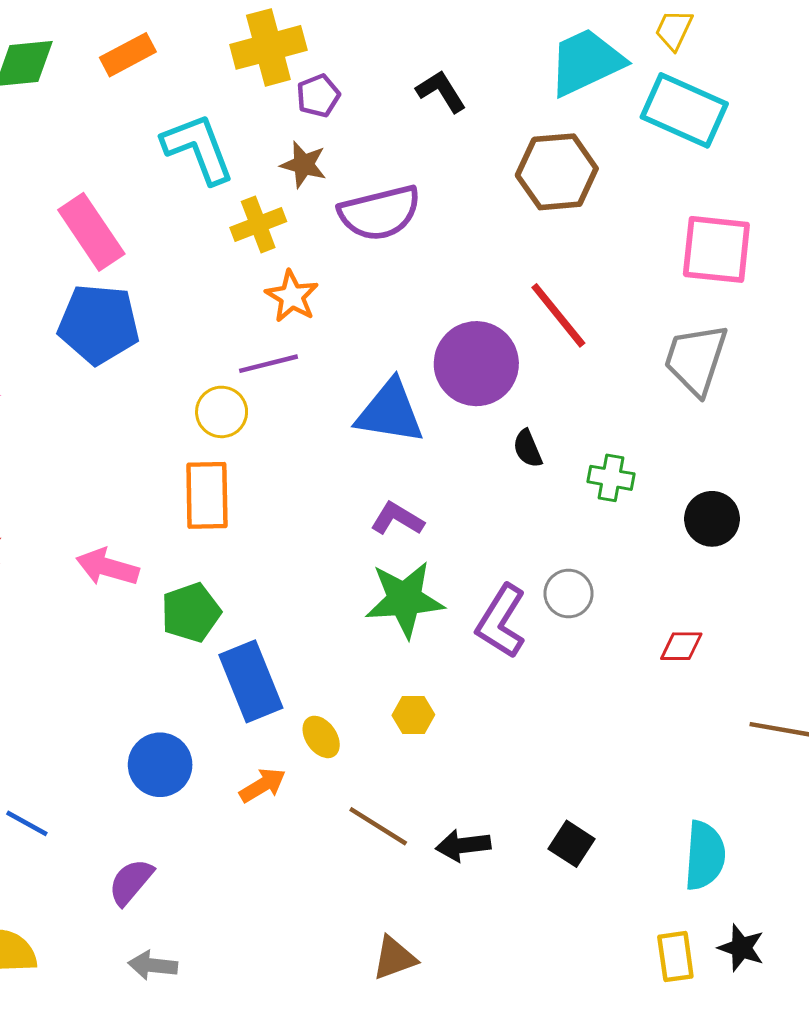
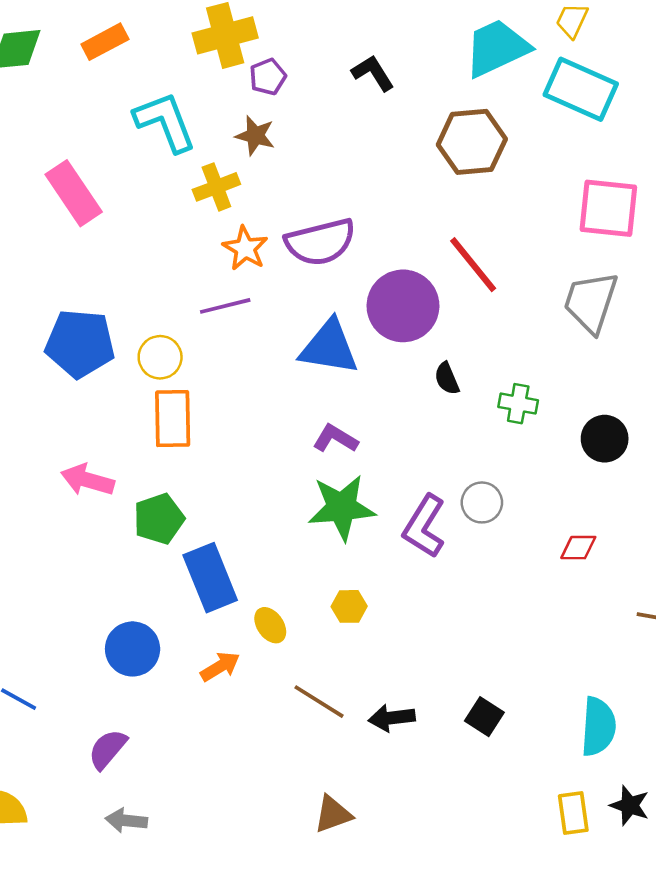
purple semicircle: (380, 213) -> (320, 242), moved
blue pentagon: (99, 324) -> (80, 343), moved
yellow circle: (222, 412) -> (160, 357), moved

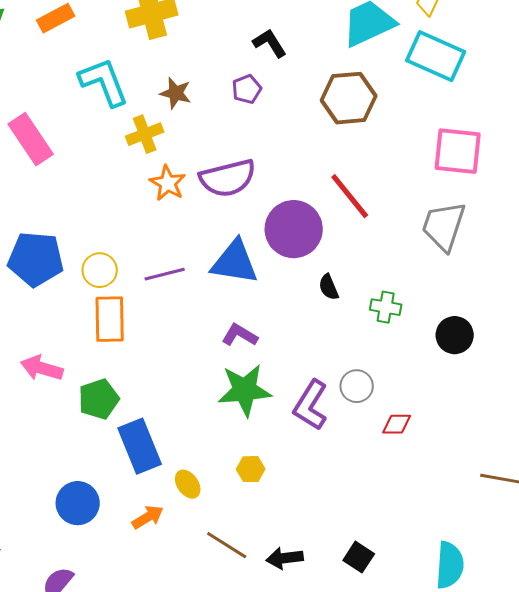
purple pentagon: (268, 77) -> (247, 89), moved
purple line: (225, 306) -> (165, 274), moved
red diamond: (578, 548) -> (397, 424), moved

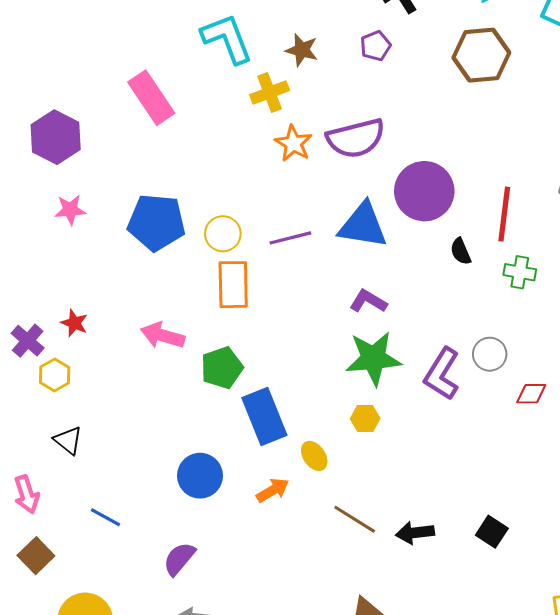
red line: (350, 196) -> (504, 214), moved, turned 46
yellow hexagon: (251, 469) -> (365, 419), moved

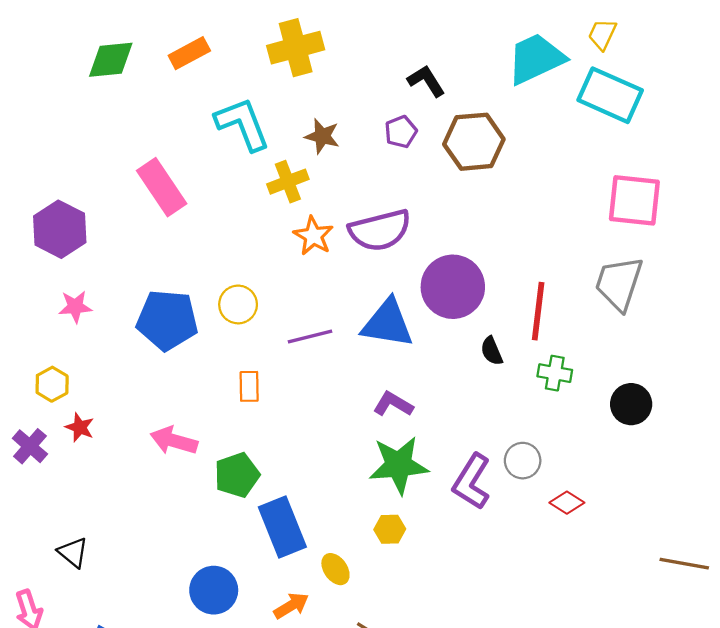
brown hexagon: (481, 55) -> (474, 142), moved
yellow circle: (223, 234) -> (238, 304), moved
orange rectangle: (233, 285) -> (249, 386), size x0.6
yellow hexagon: (55, 375) -> (52, 384), moved
red diamond: (531, 394) -> (567, 503), turned 32

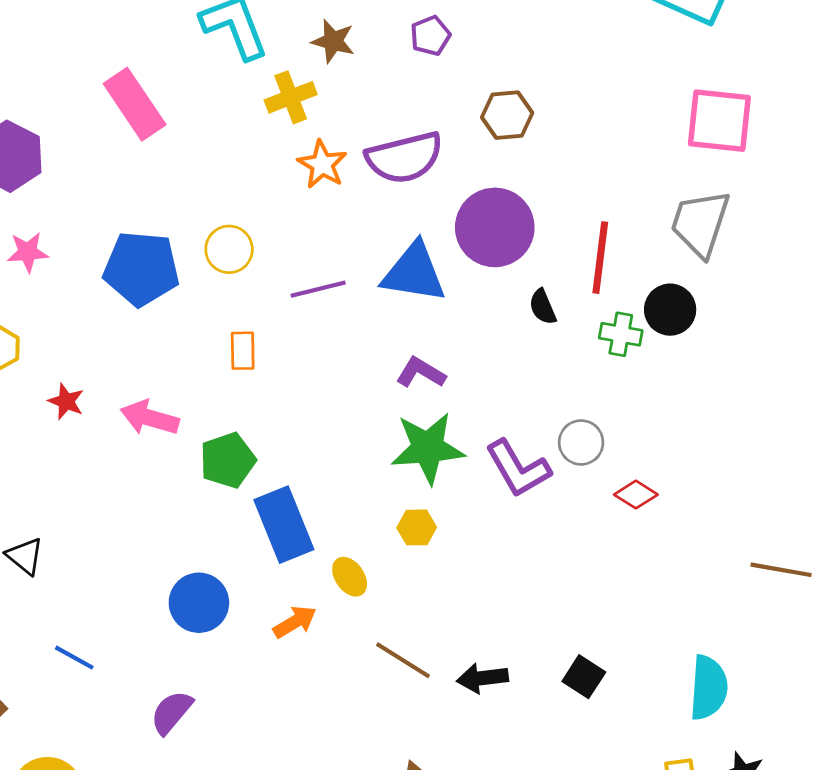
brown hexagon: (474, 142) -> (507, 115), moved, size x0.7
black circle: (631, 404) -> (670, 310), moved
red star: (80, 427) -> (66, 401), moved
purple L-shape: (472, 482) -> (518, 468), turned -62

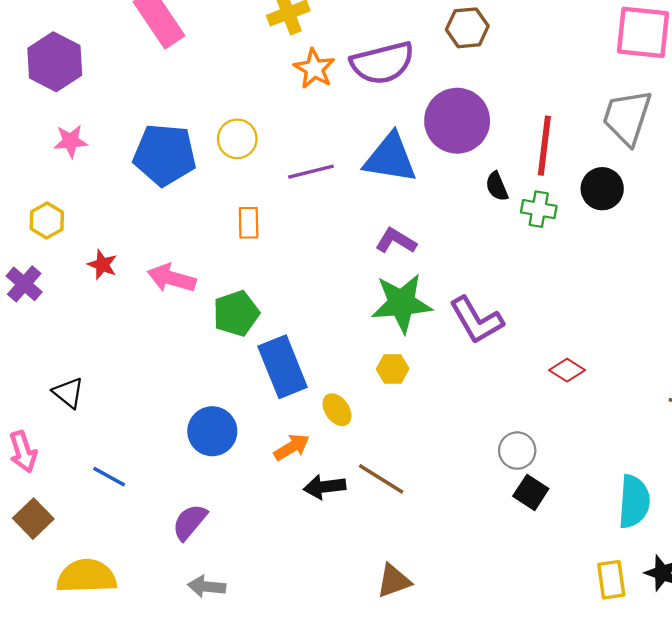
green cross: (621, 334) -> (539, 209), moved
gray circle: (581, 442) -> (517, 451), moved
red diamond: (636, 495) -> (567, 370), moved
black arrow: (482, 678) -> (325, 487), moved

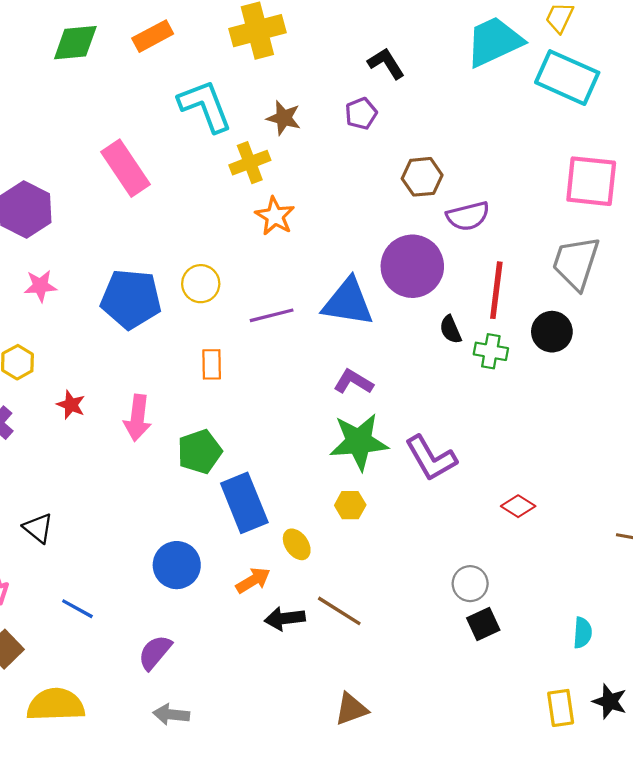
purple semicircle: (382, 63) -> (468, 216), moved, size x0.7
pink arrow: (171, 278) -> (137, 418), turned -99
black square: (531, 492) -> (483, 624), turned 32
cyan semicircle: (634, 502) -> (582, 633), size x0.6

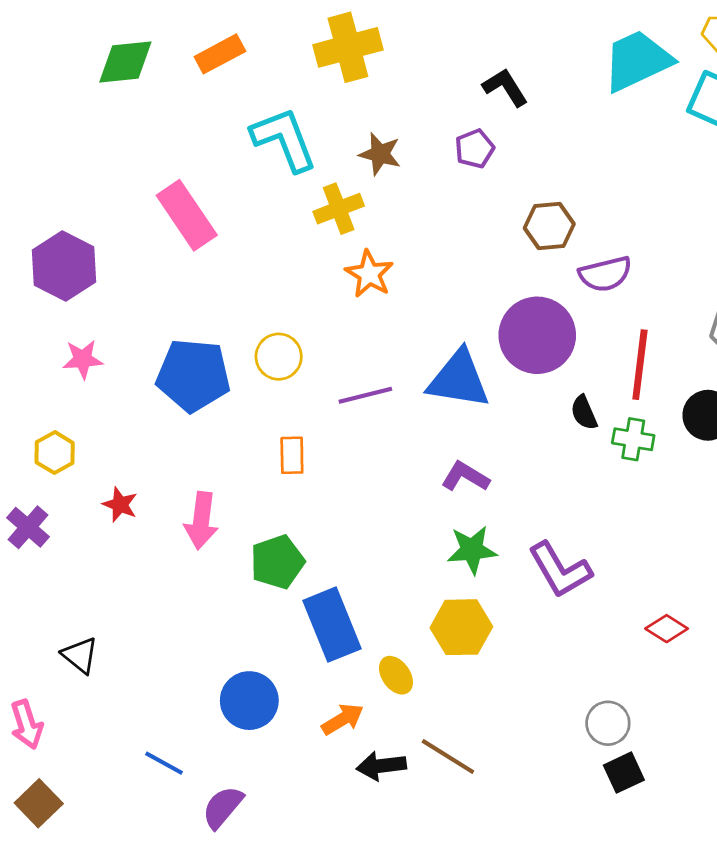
green star: (359, 442) -> (472, 550), size x0.7
yellow hexagon: (350, 505) -> (461, 627), size x1.6
blue line: (77, 609) -> (164, 763), moved

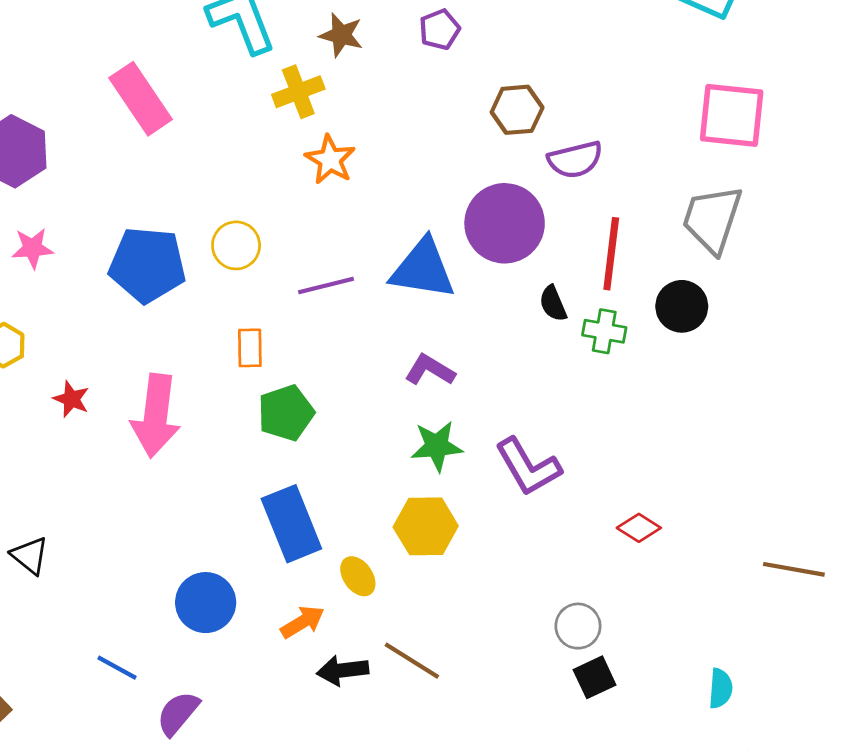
pink arrow: (201, 521) -> (156, 416), size x1.4
green pentagon: (277, 562) -> (286, 413), moved

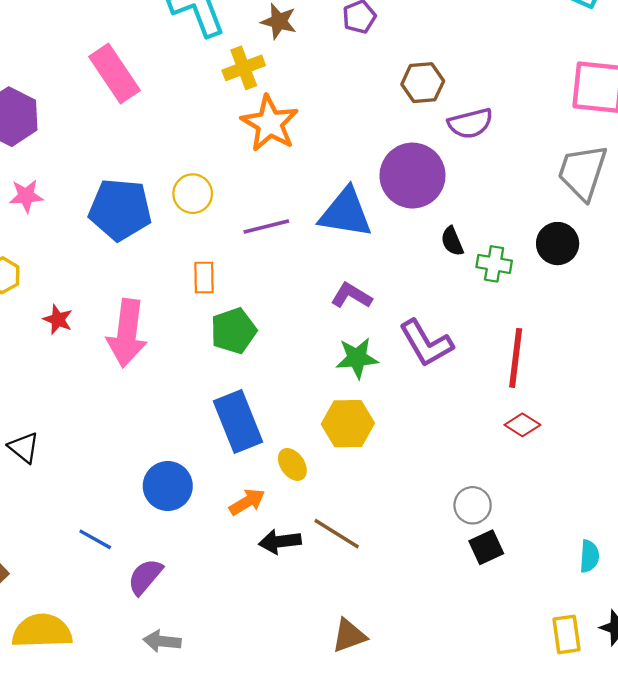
orange star: (330, 160) -> (270, 123), size x1.4
red line: (611, 254) -> (516, 358), moved
purple L-shape: (528, 467) -> (426, 343), moved

